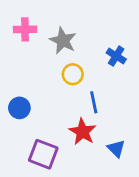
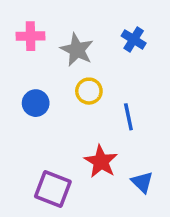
blue cross: (116, 56) -> (134, 39), moved
blue line: (94, 102) -> (128, 117), moved
blue circle: (19, 108) -> (36, 103), moved

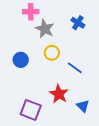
pink cross: (30, 36) -> (31, 12), moved
blue line: (128, 117) -> (75, 68), turned -42

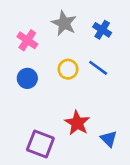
pink cross: (31, 12) -> (27, 40), moved, turned 35
gray star: (45, 29) -> (64, 23), moved
blue line: (75, 68) -> (98, 68), moved

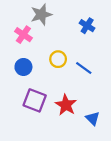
gray star: (64, 23) -> (41, 15), moved, turned 30
blue line: (98, 68) -> (84, 68), moved
purple square: (40, 144) -> (35, 100), moved

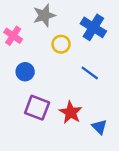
blue cross: (87, 26) -> (93, 27), size x1.5
pink cross: (23, 35) -> (13, 36), moved
yellow circle: (58, 59) -> (61, 44), moved

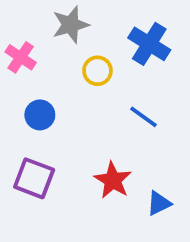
purple square: (37, 108) -> (34, 178), moved
blue triangle: (99, 127) -> (159, 203), turned 49

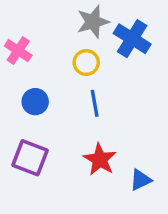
gray star: (71, 25) -> (93, 22), moved
blue line: (144, 117) -> (95, 103), moved, turned 44

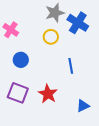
blue line: (95, 103) -> (71, 66), moved
red star: (100, 159) -> (48, 94), moved

